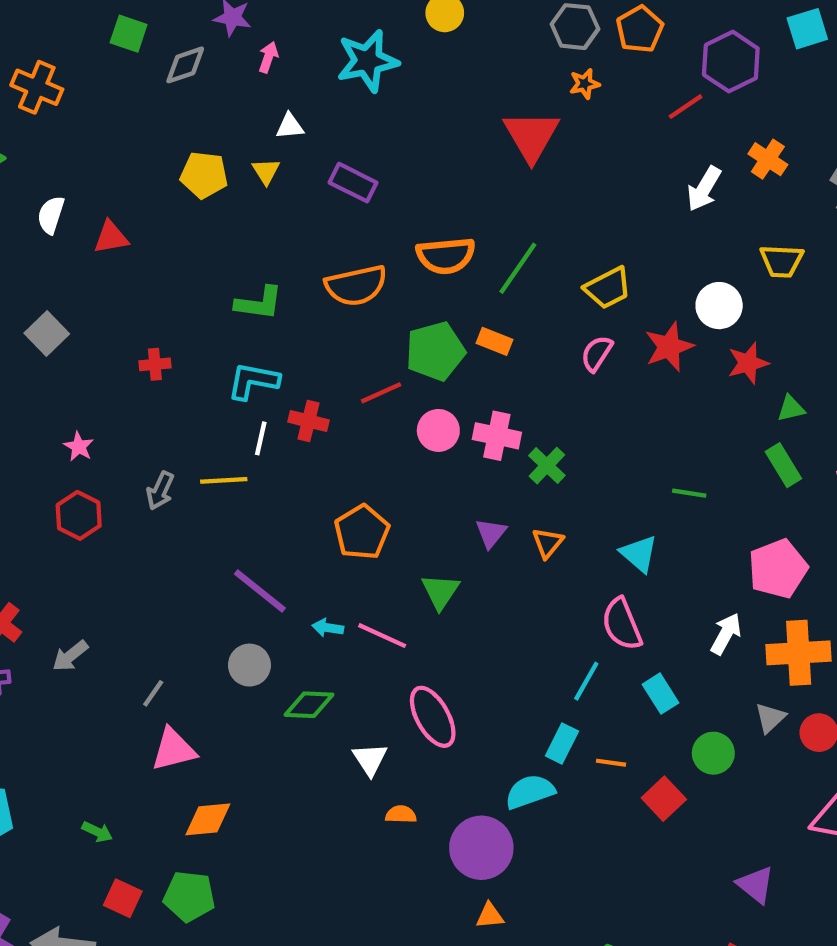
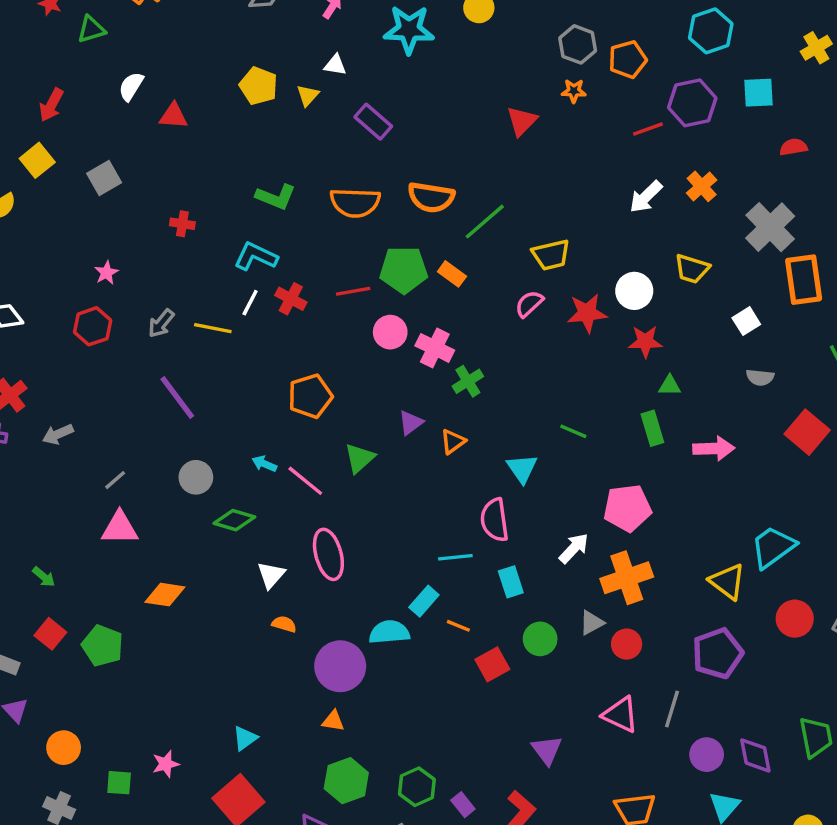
red triangle: (531, 136) -> (522, 121), size x0.7
purple line: (260, 591) -> (177, 397), moved
orange cross: (799, 653) -> (627, 578), turned -30
cyan line: (586, 681) -> (455, 557), turned 40
orange diamond: (208, 819) -> (165, 595), moved

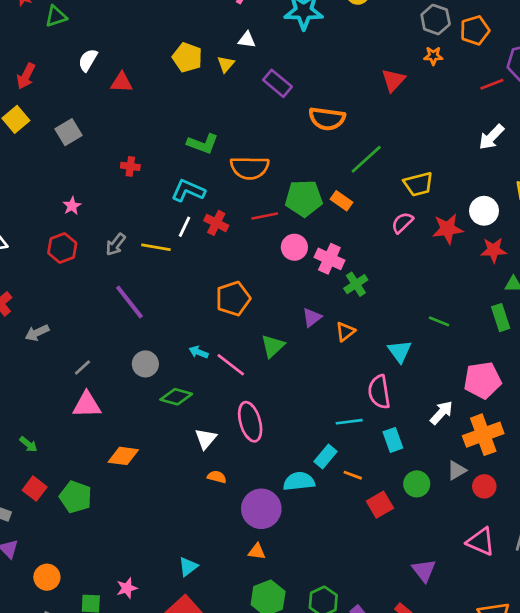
orange semicircle: (431, 197) -> (327, 119), moved
orange semicircle: (355, 203) -> (250, 168), moved

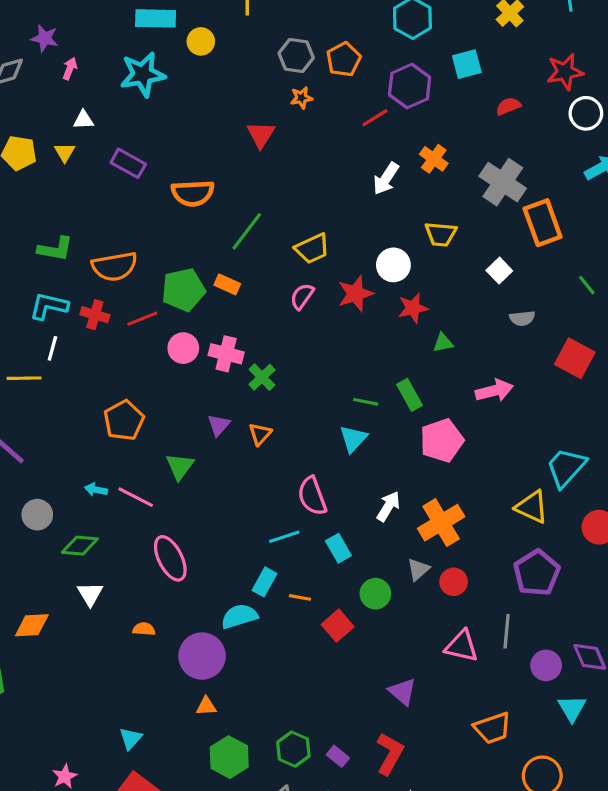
red cross: (216, 223) -> (95, 315), moved
green rectangle: (501, 318) -> (409, 395), moved
cyan triangle: (400, 351) -> (353, 439), moved, turned 30
pink pentagon: (483, 380) -> (442, 441), moved
white triangle: (206, 439) -> (90, 594), moved

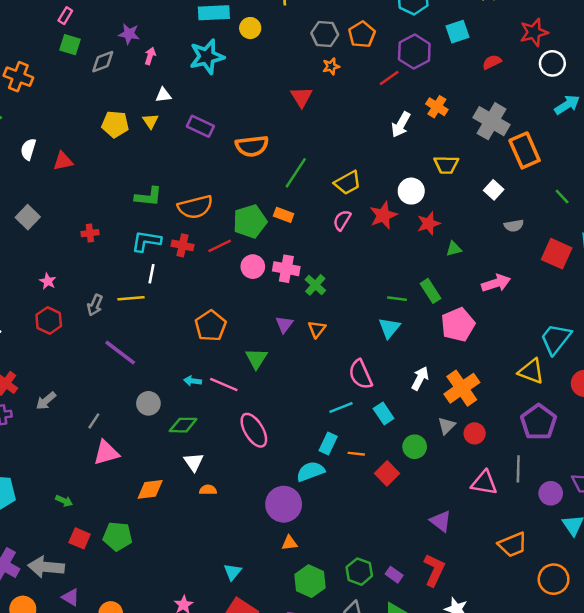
orange semicircle: (144, 629) -> (208, 490), moved

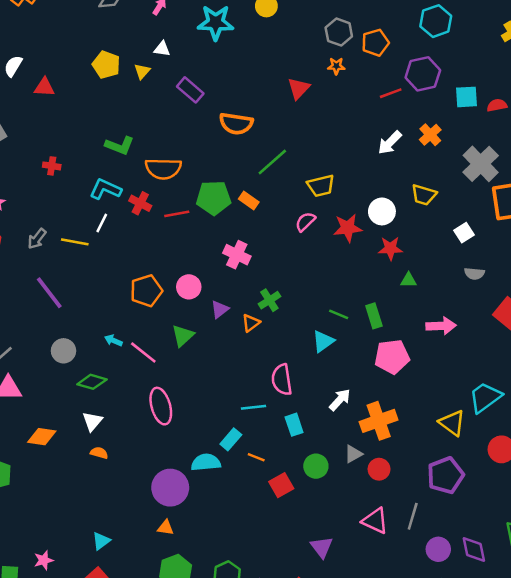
cyan square: (457, 32) -> (466, 97), moved
pink circle: (253, 267) -> (189, 287), moved
green cross: (315, 285) -> (269, 300), moved

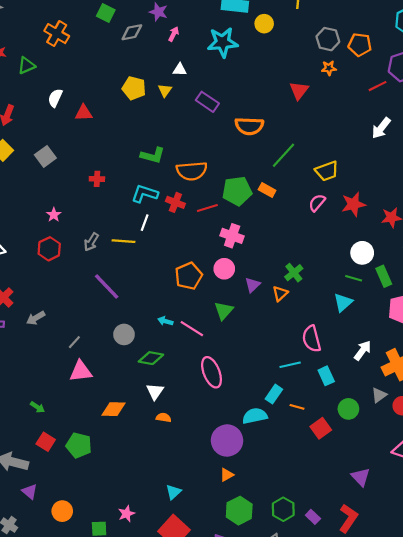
orange pentagon: (375, 43) -> (360, 45), turned 30
white circle: (382, 211) -> (362, 253), moved
pink cross: (237, 255) -> (232, 236), moved
orange triangle: (166, 528) -> (227, 475), turned -32

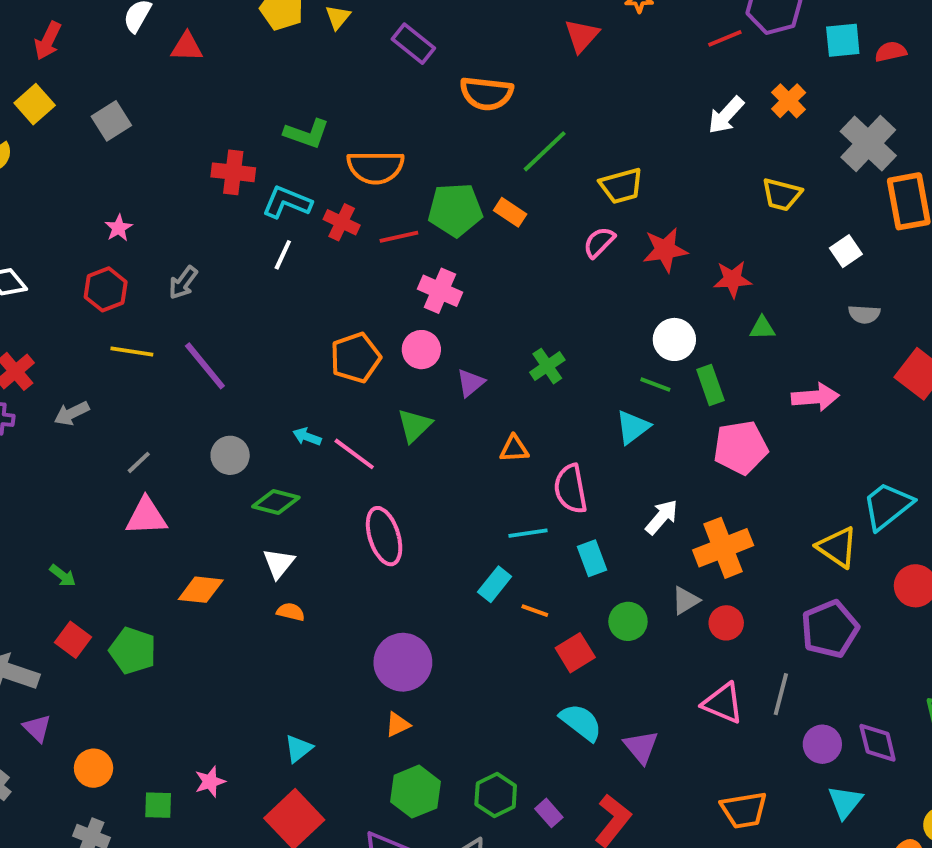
red cross: (97, 179) -> (233, 172), moved, size x1.5
yellow line: (123, 241) -> (132, 351), moved
orange triangle: (280, 294) -> (514, 449), moved, turned 35
cyan semicircle: (255, 416) -> (581, 722), moved, turned 45

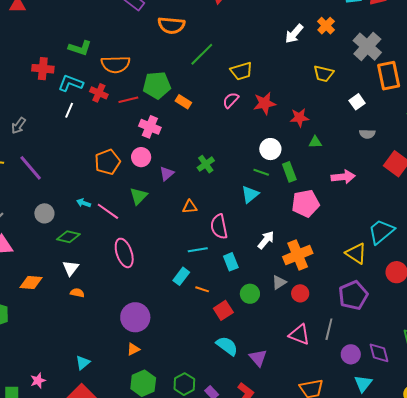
orange rectangle: (510, 212) -> (183, 102), moved

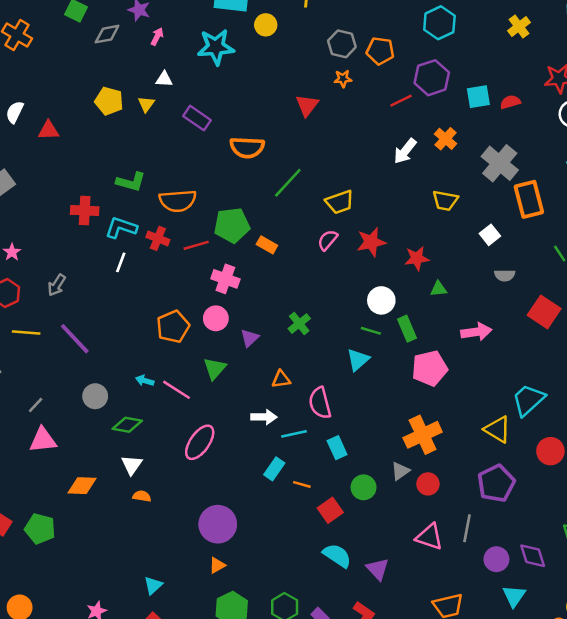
white arrow: (266, 240) -> (264, 417), moved, turned 54
pink ellipse: (124, 253) -> (200, 442), turned 56

